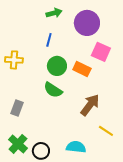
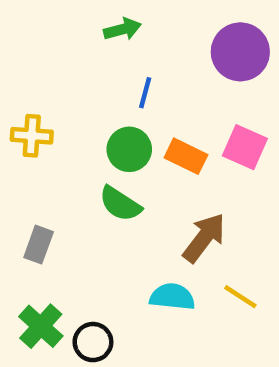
purple circle: (87, 23) -> (240, 52), moved
blue line: (49, 40) -> (145, 93), moved
pink square: (101, 52) -> (245, 147), moved
cyan semicircle: (76, 147) -> (172, 297), moved

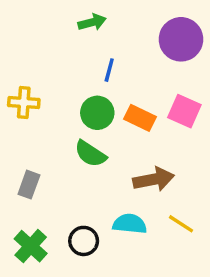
brown arrow: (204, 238) -> (154, 179), turned 42
black circle: (93, 342) -> (84, 241), moved

